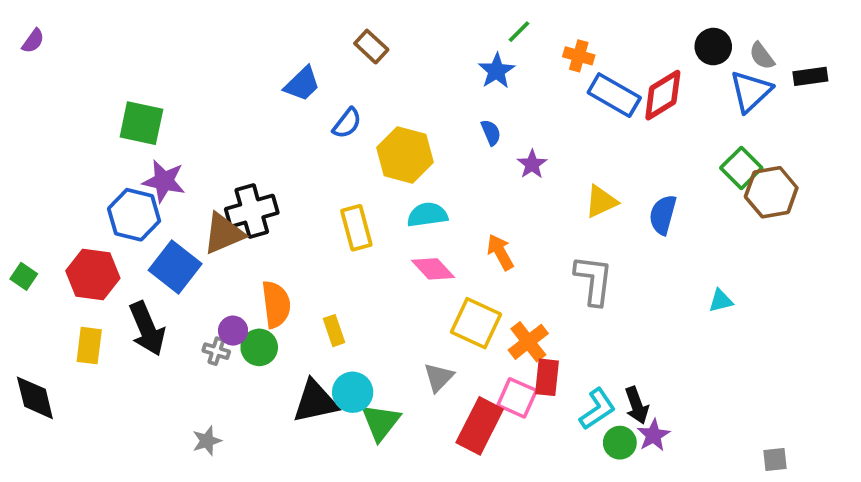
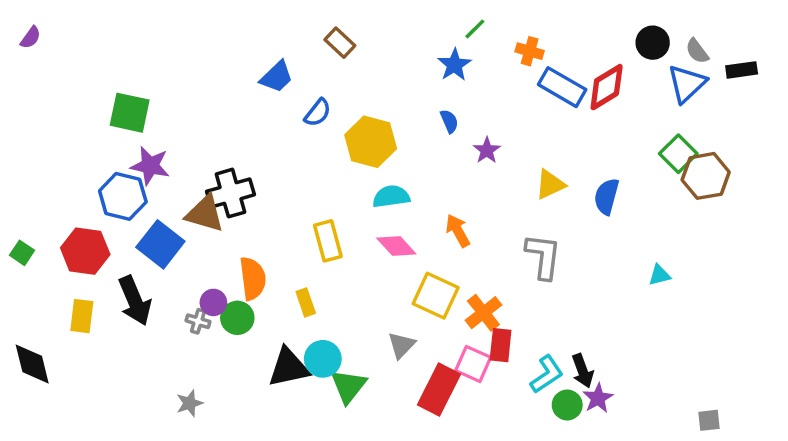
yellow rectangle: (356, 228) -> (328, 241), moved
brown triangle: (224, 233) -> (205, 214), turned 39

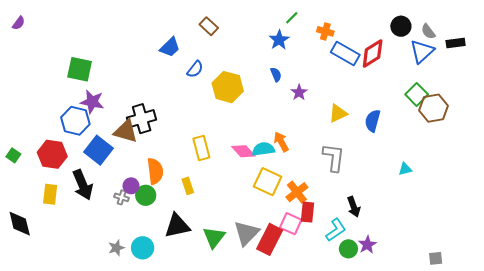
cyan semicircle: (391, 196) -> (263, 149), moved
gray triangle: (401, 345) -> (247, 233), moved, size x1.5
cyan circle: (323, 359) -> (143, 248), moved
black arrow: (583, 371) -> (354, 207), moved

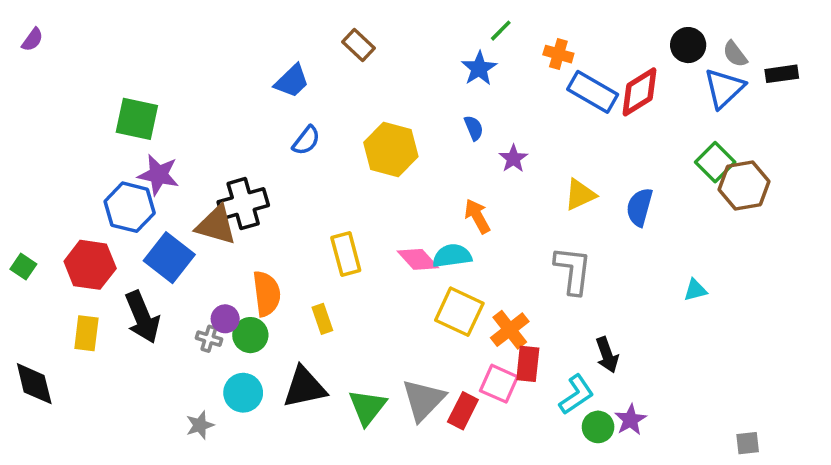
blue semicircle: (195, 69) -> (306, 140), moved
orange arrow: (281, 142) -> (477, 216), moved
red rectangle: (270, 239) -> (463, 411), size x0.7
cyan circle: (143, 248) -> (243, 393), moved

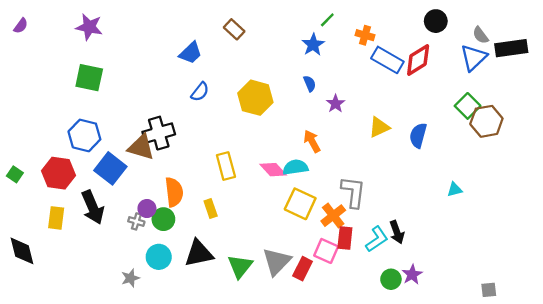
black circle: (688, 45) -> (436, 21), moved
black rectangle: (782, 74) -> (511, 48), size x1.5
purple star: (158, 175) -> (89, 27), moved
gray L-shape: (573, 270) -> (353, 192), moved
cyan L-shape: (576, 395) -> (377, 239), moved

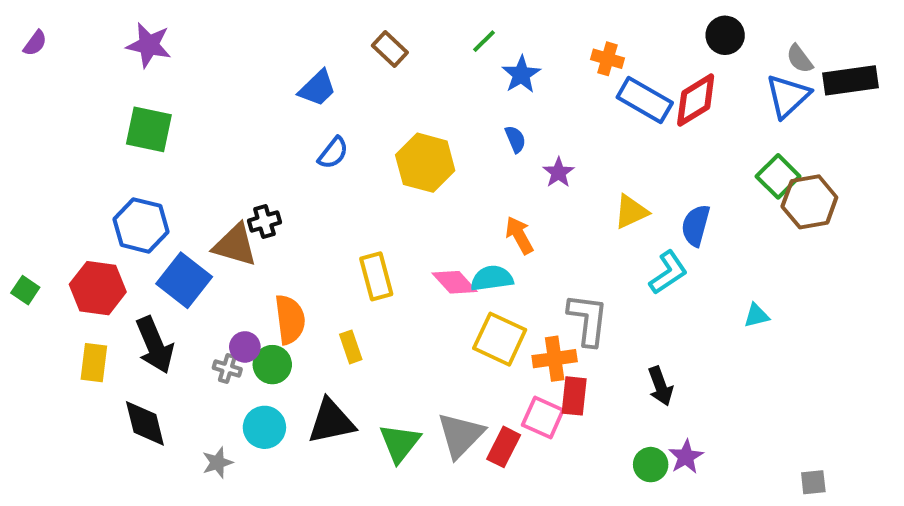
green line: (327, 20) -> (484, 41), moved
black cross: (159, 133) -> (264, 221), size x0.6
orange cross: (333, 216) -> (555, 359), turned 30
cyan L-shape: (377, 239) -> (668, 272), moved
black diamond: (22, 251) -> (145, 423), moved

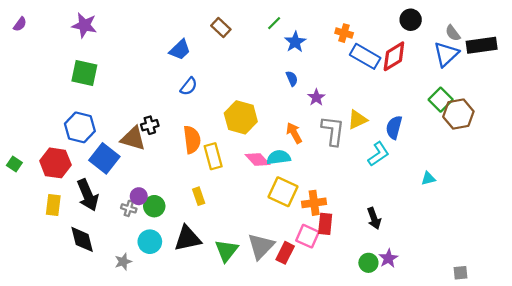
yellow hexagon: (425, 163) -> (241, 117), moved
orange semicircle: (290, 320) -> (192, 140), moved
gray L-shape: (588, 320) -> (333, 131), moved

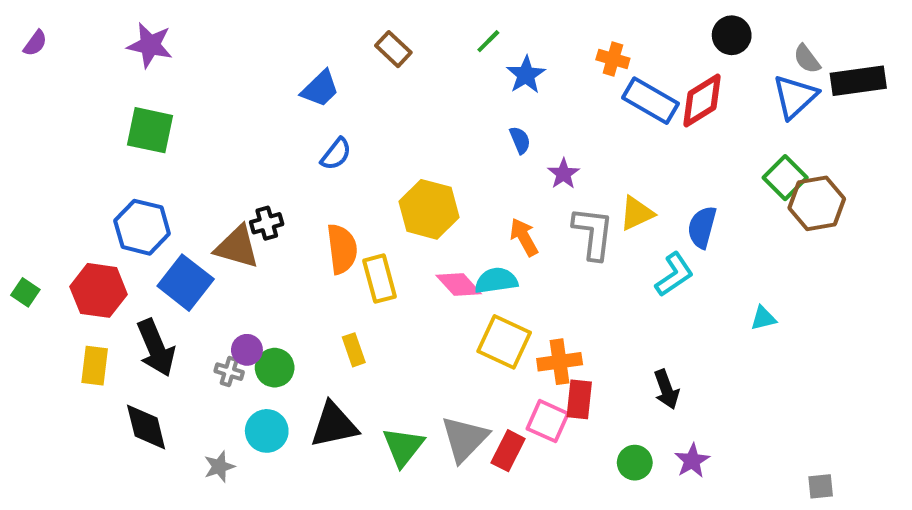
green circle: (368, 263) -> (635, 463), moved

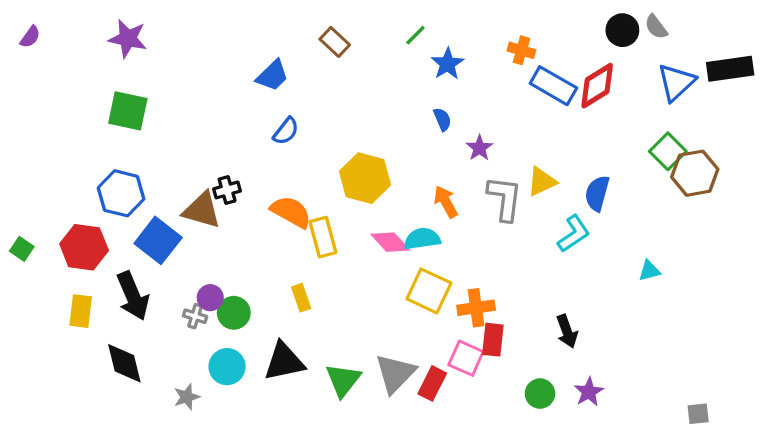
gray semicircle: (807, 59) -> (656, 27), moved
orange semicircle: (342, 249) -> (291, 212), turned -54

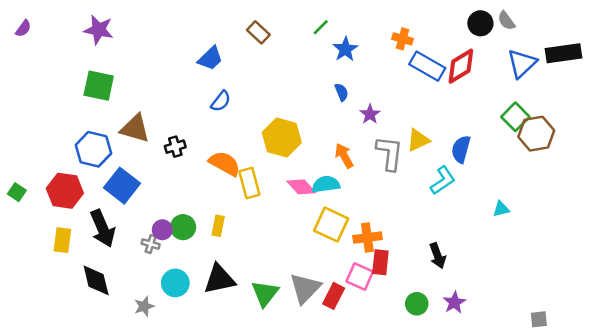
brown triangle: (202, 210) -> (135, 128), moved
yellow rectangle: (301, 298) -> (218, 226), moved, turned 30
green circle: (234, 313) -> (183, 227), moved

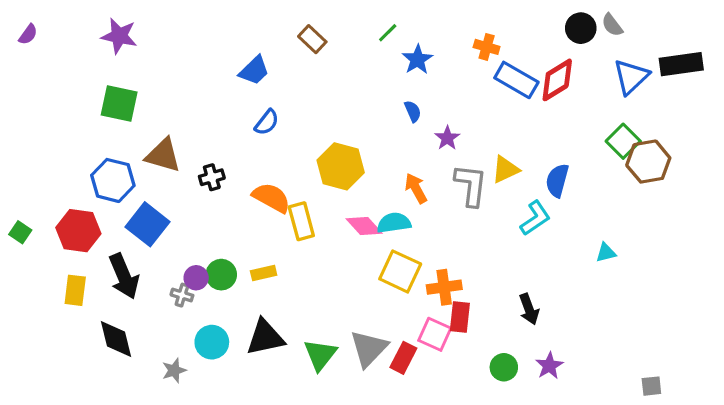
yellow rectangle: (218, 226) -> (264, 273), turned 66

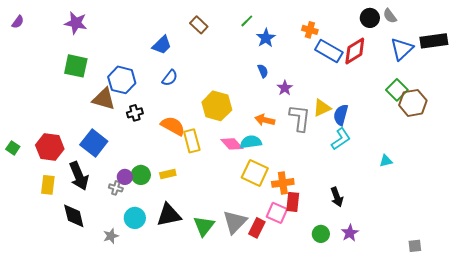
blue hexagon: (113, 180) -> (122, 80), moved
blue semicircle: (557, 180) -> (341, 115), moved
orange arrow: (416, 188) -> (265, 120), turned -48

